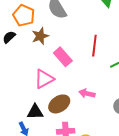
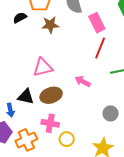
pink rectangle: (63, 57) -> (97, 23), moved
pink arrow: (87, 93) -> (83, 81), moved

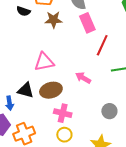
black semicircle: (20, 18) -> (23, 11), turned -136
pink rectangle: (97, 23) -> (87, 23), moved
pink cross: (50, 123) -> (63, 113), moved

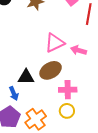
pink triangle: (44, 62) -> (55, 43), moved
yellow circle: (64, 135) -> (67, 111), moved

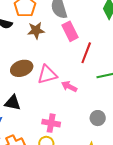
brown ellipse: (51, 70) -> (22, 68), moved

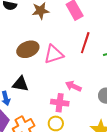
red line: (86, 53) -> (85, 43), moved
pink arrow: (69, 86) -> (73, 86), moved

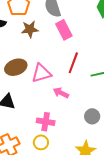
pink arrow: (73, 86) -> (61, 93), moved

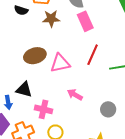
pink arrow: (61, 93) -> (75, 95), moved
pink cross: (46, 122) -> (44, 109), moved

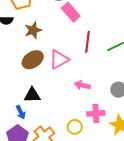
brown star: (51, 19) -> (33, 30), moved
pink cross: (44, 109) -> (96, 113), moved

